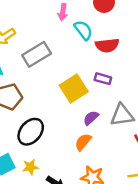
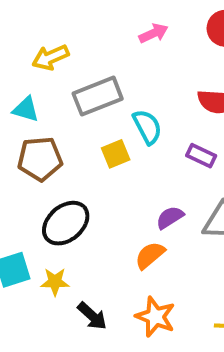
pink arrow: (63, 12) -> (153, 33), turned -133
cyan semicircle: (83, 30) -> (147, 127), moved
yellow square: (74, 88) -> (116, 154), moved, size x0.6

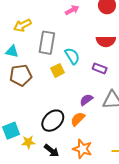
gray rectangle: (98, 96) -> (47, 43), turned -55
black ellipse: (66, 223) -> (53, 121), moved
yellow star: (55, 282) -> (28, 142), moved

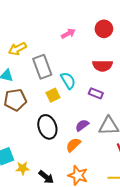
gray rectangle: (47, 43) -> (42, 67), turned -30
black ellipse: (53, 121) -> (47, 127), moved, turned -65

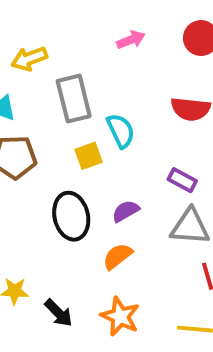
purple rectangle: (96, 93) -> (182, 180), moved
purple semicircle: (82, 125) -> (126, 211), moved

